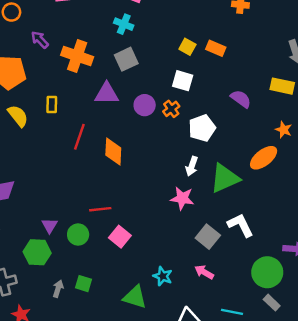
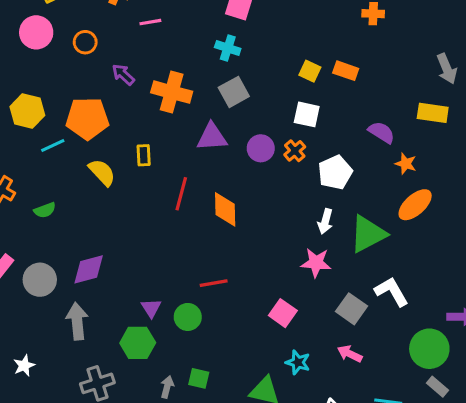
orange star: (284, 130) -> (406, 164), moved
pink square: (120, 237) -> (283, 313), moved

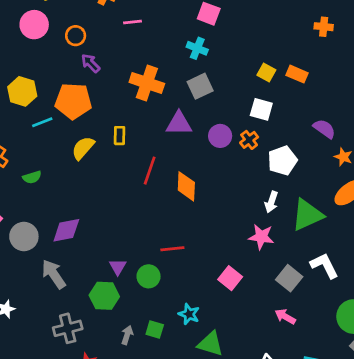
purple arrow: (123, 75) -> (91, 63), moved
yellow semicircle: (102, 172) -> (83, 148), turned -100
gray arrow: (77, 321) -> (54, 274), turned -32
cyan star: (298, 362) -> (189, 314), moved

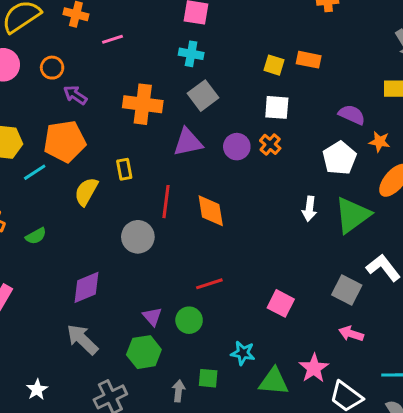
white pentagon: (282, 161) -> (340, 158), moved
gray circle: (24, 236) -> (138, 237), moved
pink star: (261, 237) -> (314, 368), moved, turned -30

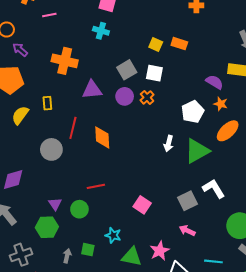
gray square: (203, 96) -> (127, 70), moved
purple semicircle: (352, 115) -> (214, 82), moved
gray square: (347, 290) -> (188, 201), turned 30

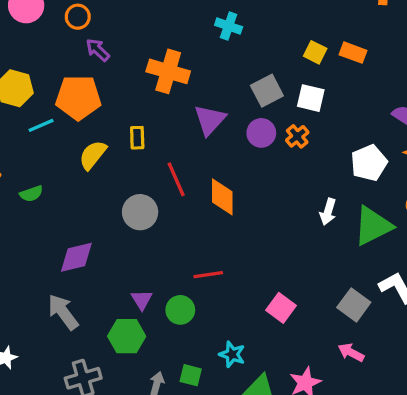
purple triangle: (92, 90) -> (210, 120), turned -45
red line: (73, 128) -> (176, 179), turned -40
gray square: (188, 201) -> (354, 305), turned -30

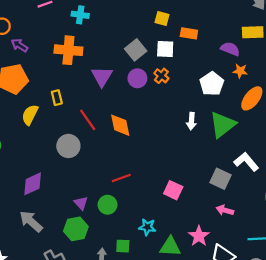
cyan cross: (229, 26) -> (80, 15), moved
orange rectangle: (353, 53) -> (189, 33), moved

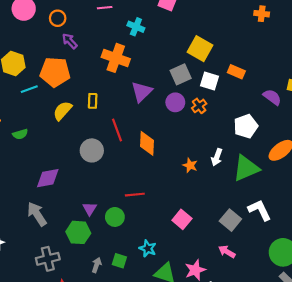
yellow square: (162, 18) -> (200, 49), moved, size x1.6
orange star: (240, 71) -> (190, 165), moved

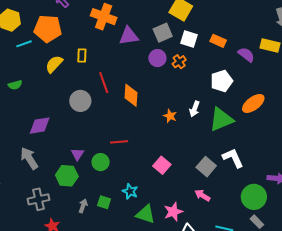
orange rectangle: (236, 72) -> (218, 41), moved
purple triangle: (142, 92) -> (129, 36), moved, turned 35

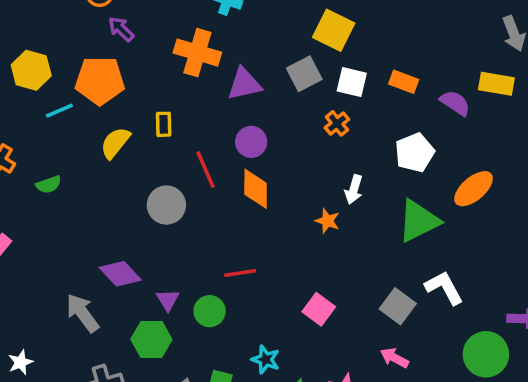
purple circle: (157, 58) -> (251, 142), moved
white arrow: (195, 109) -> (354, 189), moved
purple diamond: (40, 126) -> (120, 274), moved, turned 60

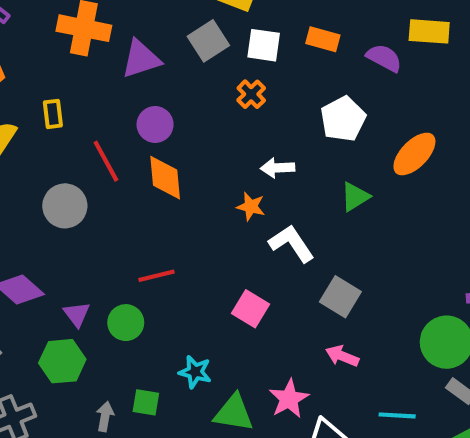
white arrow: (354, 189) -> (277, 168), turned 76
green triangle: (419, 221) -> (355, 197), size x0.6
white L-shape: (444, 288) -> (292, 243), moved

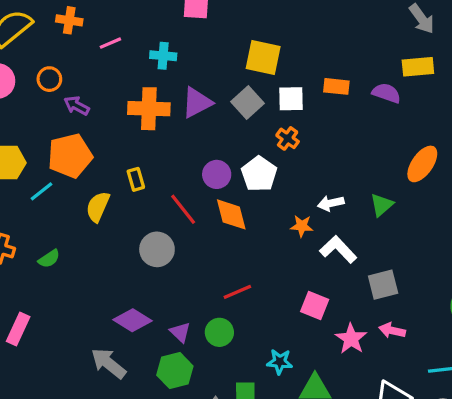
purple triangle: (141, 59) -> (197, 103), moved
white pentagon: (343, 119) -> (259, 174), moved
white arrow: (277, 168) -> (331, 203), moved
gray square: (340, 297) -> (383, 285), turned -36
pink star: (289, 399) -> (351, 339), moved

